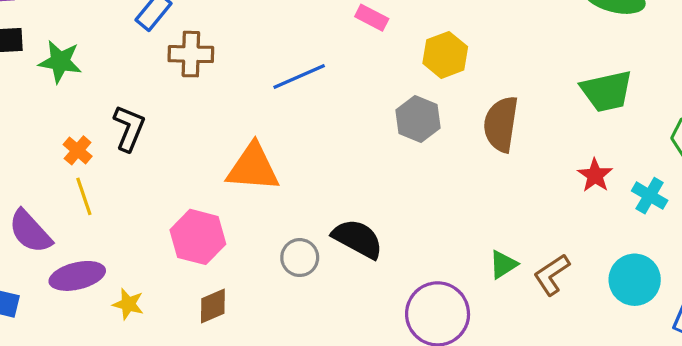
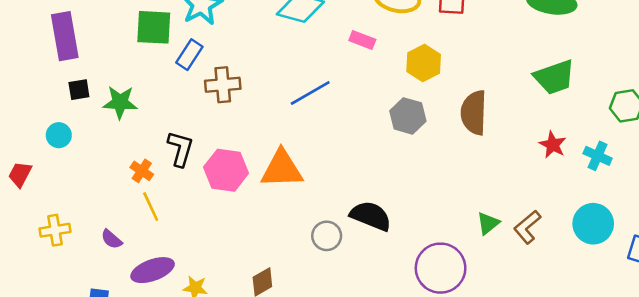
purple semicircle: (30, 232) -> (111, 239), size x0.6
pink hexagon: (198, 237) -> (226, 170), moved

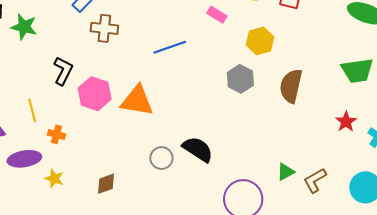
orange cross: (142, 171) -> (56, 134), moved, turned -30

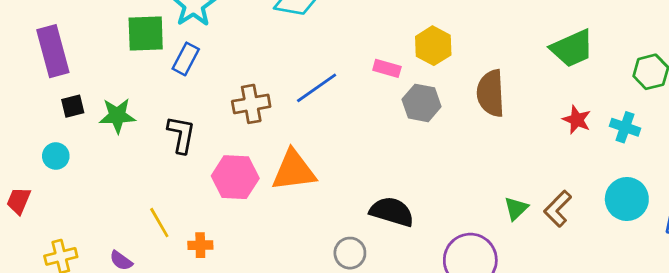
pink rectangle: (217, 15) -> (387, 68), moved
brown cross: (104, 28) -> (251, 104), moved
black L-shape: (63, 71) -> (181, 135), moved
gray circle: (161, 158) -> (350, 253), moved

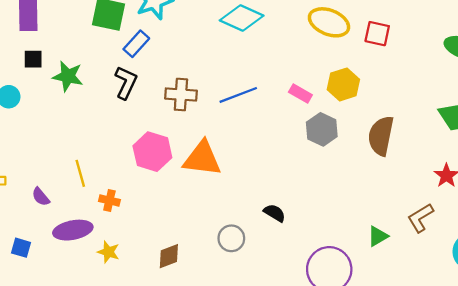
black L-shape: (181, 135) -> (126, 83), moved
brown L-shape: (558, 209) -> (420, 218), moved
black semicircle: (392, 212) -> (275, 213), size x0.6

